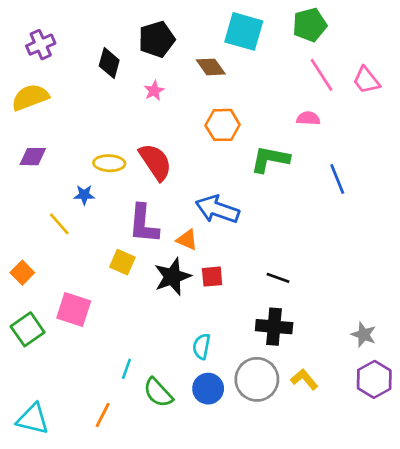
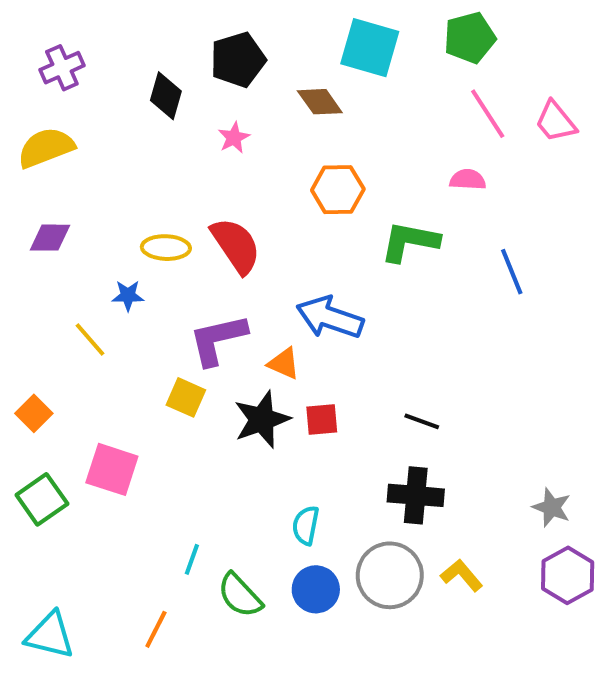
purple L-shape: (144, 224) -> (218, 340), turned 72

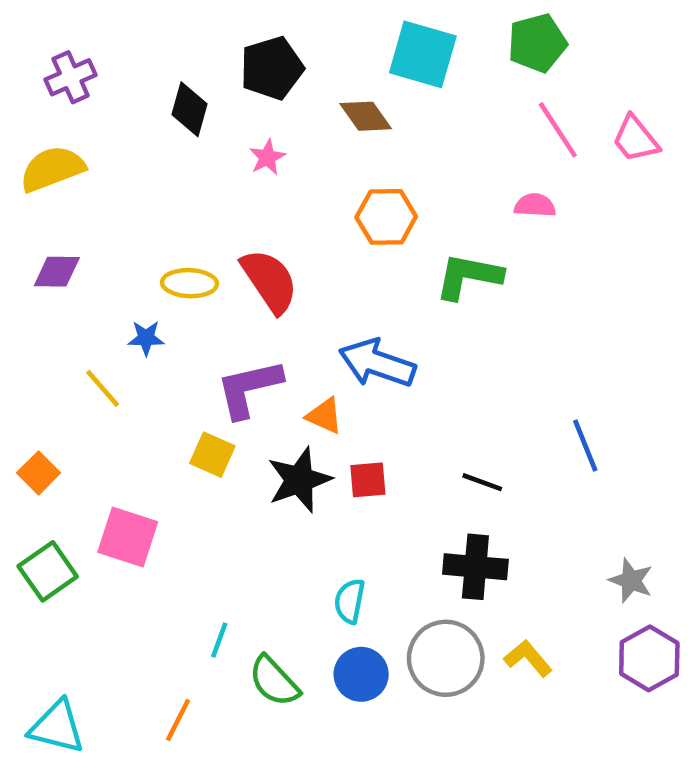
blue line: (512, 272) -> (585, 446), moved

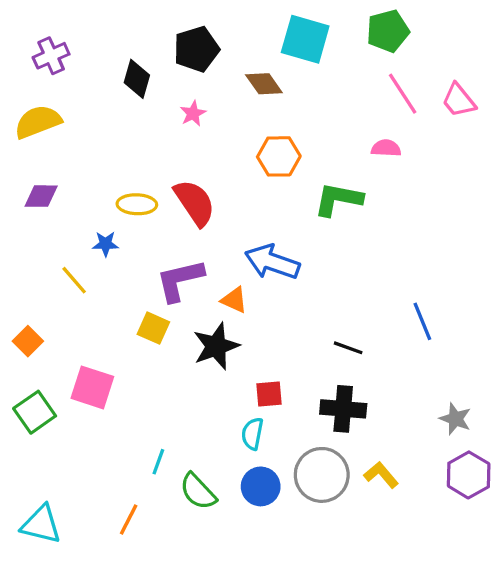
red square: (368, 480) -> (269, 394), moved

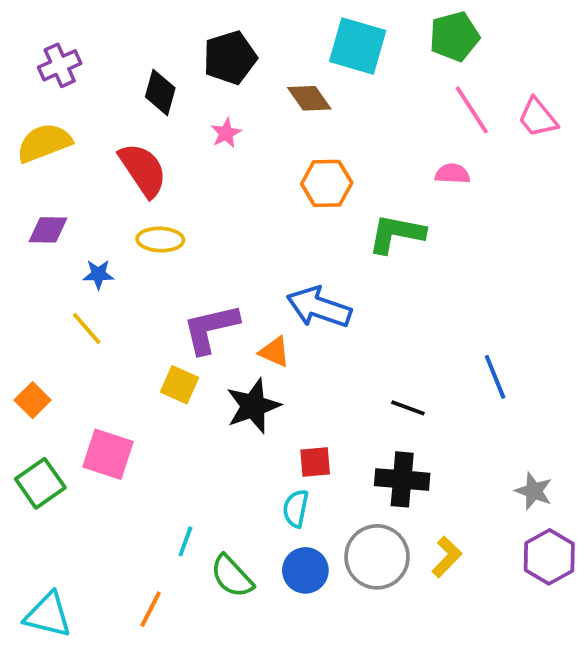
red semicircle: (195, 203) -> (143, 170), moved
blue star: (106, 244) -> (98, 274), moved
yellow L-shape: (381, 475) -> (447, 557), turned 84

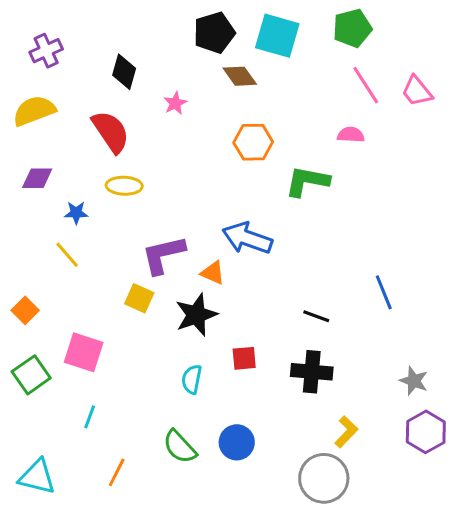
black pentagon: (230, 58) -> (214, 33), moved
cyan semicircle: (296, 508) -> (192, 379), moved
cyan line: (185, 541) -> (90, 417), moved
gray circle: (377, 557) -> (324, 478), moved

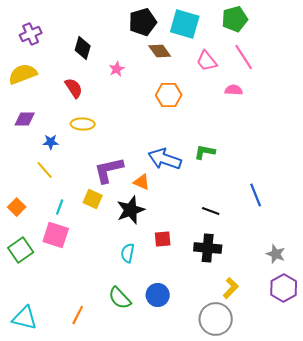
pink trapezoid: (417, 91) -> (207, 61), moved
red semicircle: (111, 132) -> (74, 88), size x0.7
green L-shape: (307, 181) -> (205, 152), moved, size x0.7
cyan line: (90, 417) -> (60, 207), moved

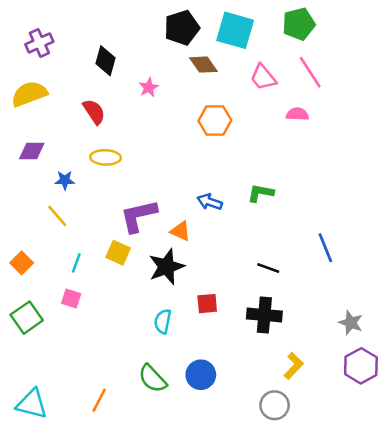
blue arrow: (165, 159) -> (210, 202), size x0.6
pink square: (56, 235) -> (71, 298), size x0.6
gray circle: (216, 319) -> (275, 405), size x0.7

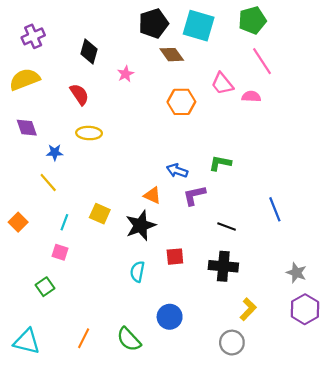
pink trapezoid: (263, 77) -> (222, 84), moved
purple diamond: (32, 151) -> (27, 128), turned 70
purple L-shape: (139, 216) -> (194, 195), moved, size x0.7
green square: (27, 318) -> (45, 287), moved, size x0.7
green semicircle: (153, 379) -> (129, 339), moved

